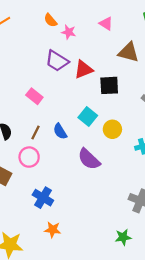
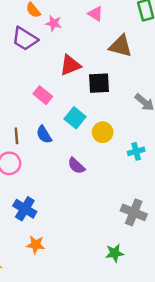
purple trapezoid: (57, 61) -> (25, 39), moved
pink rectangle: (34, 96) -> (43, 95), moved
brown line: (36, 132) -> (16, 136), turned -32
purple semicircle: (89, 159) -> (76, 166), size x0.7

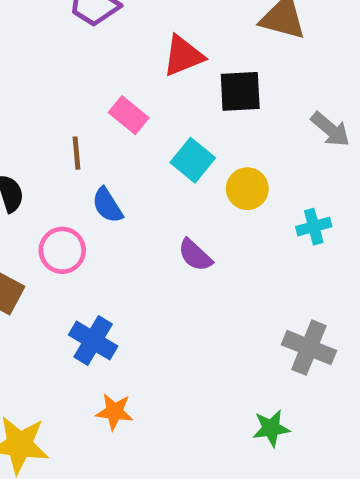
blue semicircle: (44, 135) -> (107, 205), moved
brown line: (16, 136) -> (76, 153), moved

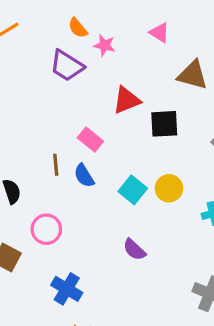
cyan square: (193, 160) -> (133, 190), moved
blue semicircle: (107, 205) -> (84, 176), moved
purple semicircle: (195, 255) -> (134, 250), moved

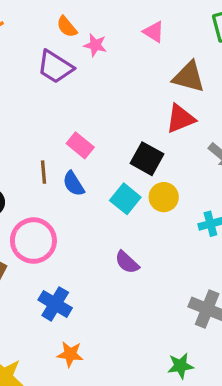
red triangle: (127, 100) -> (180, 119), moved
black square: (164, 124) -> (147, 159), moved, turned 32
pink circle: (46, 229) -> (33, 241), size x1.4

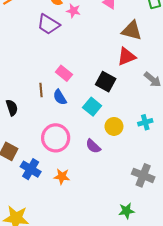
yellow circle: (164, 197) -> (114, 126), moved
pink circle: (33, 241) -> (56, 138), moved
blue cross: (55, 304) -> (31, 169), moved
orange star: (70, 354) -> (62, 176), moved

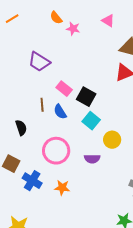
purple trapezoid: (48, 24) -> (39, 62), moved
black square: (106, 82) -> (86, 97), moved
black semicircle: (12, 108) -> (21, 128), moved
purple semicircle: (93, 146) -> (92, 159), turned -42

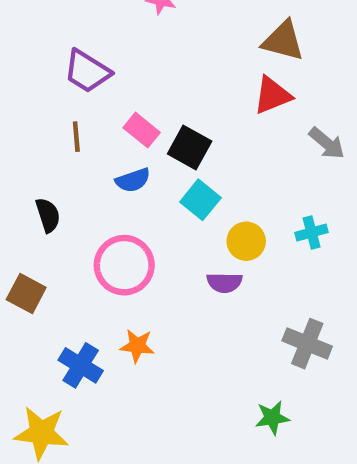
brown line: (42, 105) -> (76, 137), moved
blue semicircle: (60, 112) -> (133, 180), turned -77
purple semicircle: (92, 159) -> (224, 283), moved
blue cross: (32, 181) -> (81, 365), moved

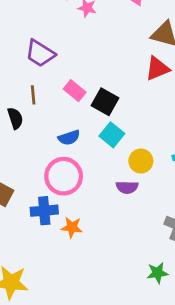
blue semicircle: (133, 180) -> (69, 138), moved
black semicircle: (48, 215) -> (15, 118), moved
blue cross: (81, 365) -> (44, 211), moved, turned -36

